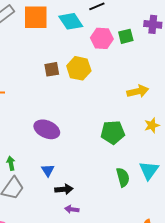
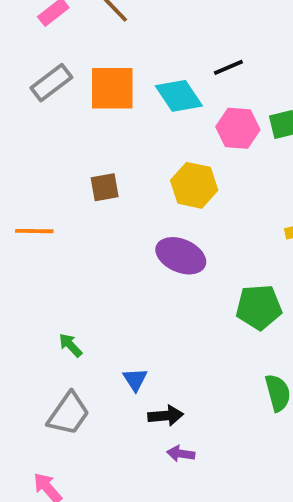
brown square: (52, 69) -> (105, 187), moved
purple ellipse: (47, 129) -> (181, 256), moved
green arrow: (11, 163) -> (70, 345), moved, turned -32

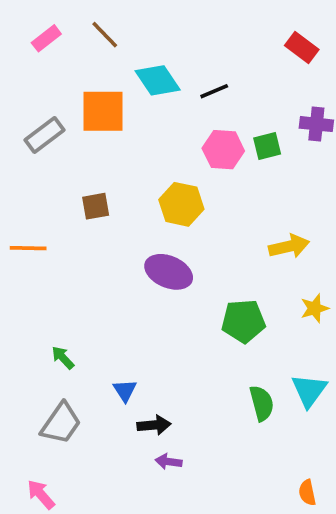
gray rectangle: (51, 83) -> (45, 135), moved
cyan diamond: (179, 96) -> (158, 80), moved

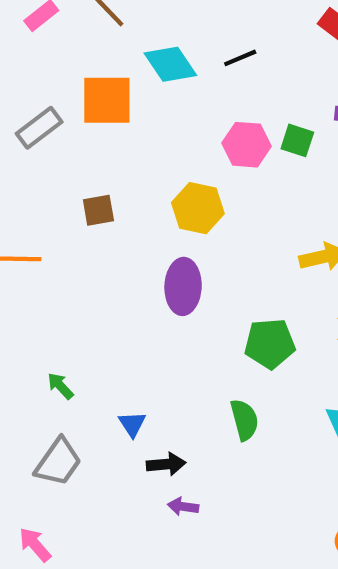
black line: (214, 91) -> (240, 58), moved
green square: (267, 146) -> (297, 140), turned 32
purple ellipse: (169, 272) -> (183, 286), turned 69
green semicircle: (262, 403) -> (244, 420), moved

